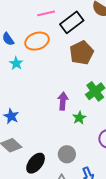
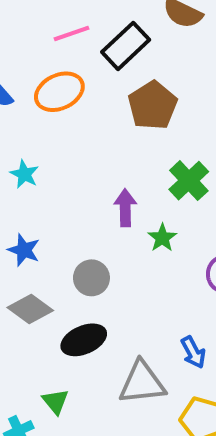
cyan star: (16, 63) -> (24, 174), moved
gray circle: (67, 154) -> (91, 278), moved
black ellipse: (36, 163) -> (84, 340), turned 35

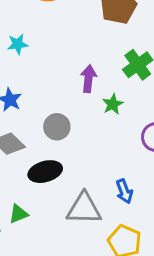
cyan star: (24, 174) -> (18, 44), turned 30
green triangle: (55, 401) -> (18, 214), turned 40

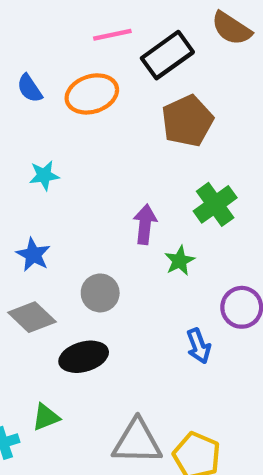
blue arrow: (124, 191) -> (199, 346), moved
gray triangle: (84, 209) -> (137, 442), moved

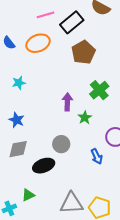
gray circle: (100, 293) -> (61, 144), moved
gray diamond: (32, 317) -> (18, 149), turned -50

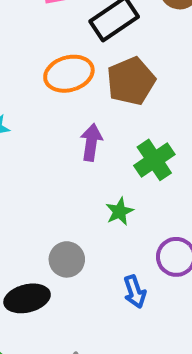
orange ellipse: (38, 43) -> (69, 74), moved
purple arrow: (67, 102) -> (91, 142), moved

